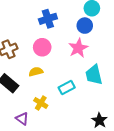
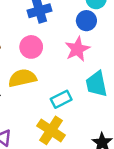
yellow semicircle: (36, 72) -> (22, 78), size x1.5
yellow cross: (41, 103) -> (51, 130), moved, size x1.5

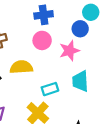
pink circle: (31, 47) -> (42, 40), moved

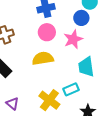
yellow semicircle: (21, 67) -> (43, 58), moved
cyan rectangle: (50, 89) -> (71, 89), moved

